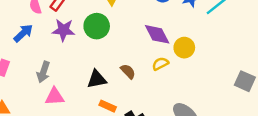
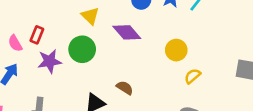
purple diamond: (157, 34) -> (127, 32), moved
yellow semicircle: (160, 64) -> (193, 76), moved

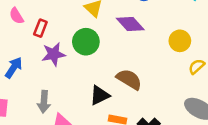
pink semicircle: (15, 43) -> (16, 16), moved
brown semicircle: (125, 88) -> (129, 79), size x1.5

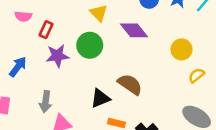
pink semicircle: (16, 16) -> (23, 16), turned -56

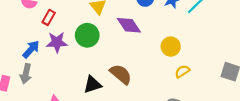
blue arrow: (18, 67) -> (31, 49), moved
gray arrow: (46, 102) -> (26, 74), moved

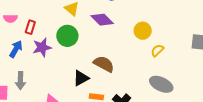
blue arrow: (31, 49) -> (16, 49), moved

